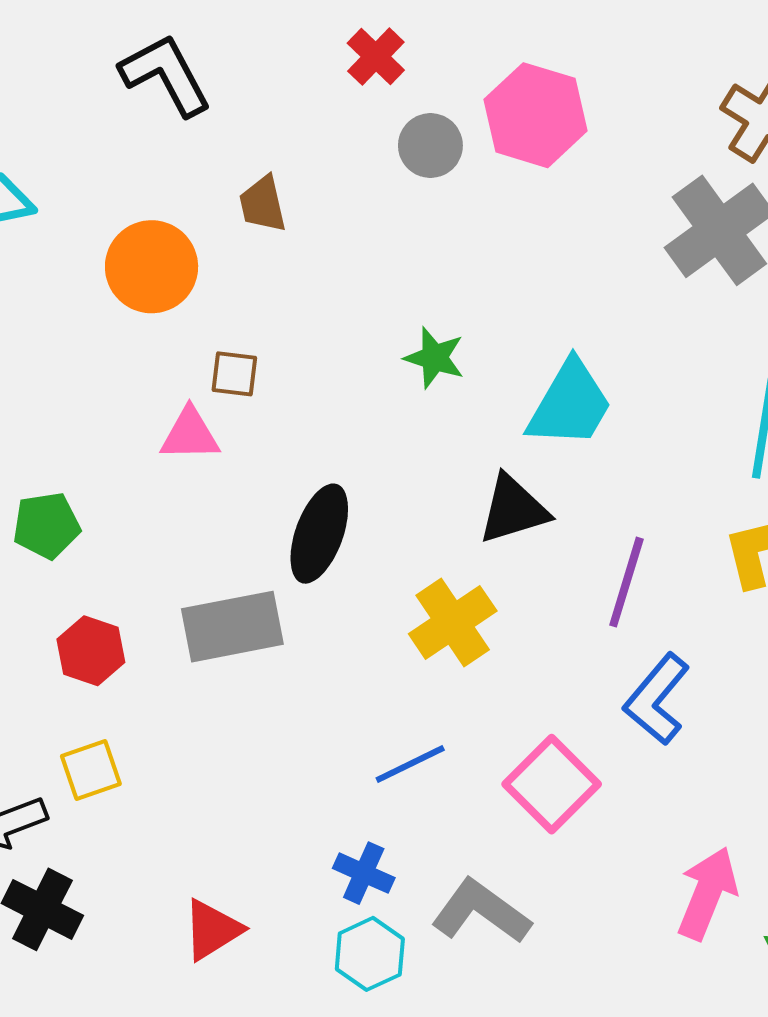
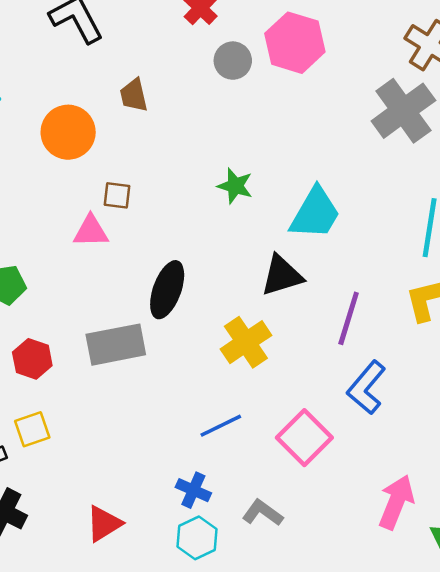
gray L-shape: (481, 911) -> (263, 513), size x0.7

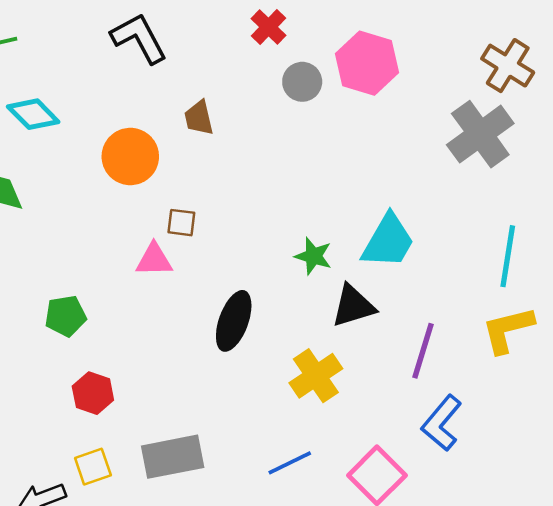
green star: (235, 186) -> (313, 256), moved
gray rectangle: (116, 345) -> (173, 457), moved

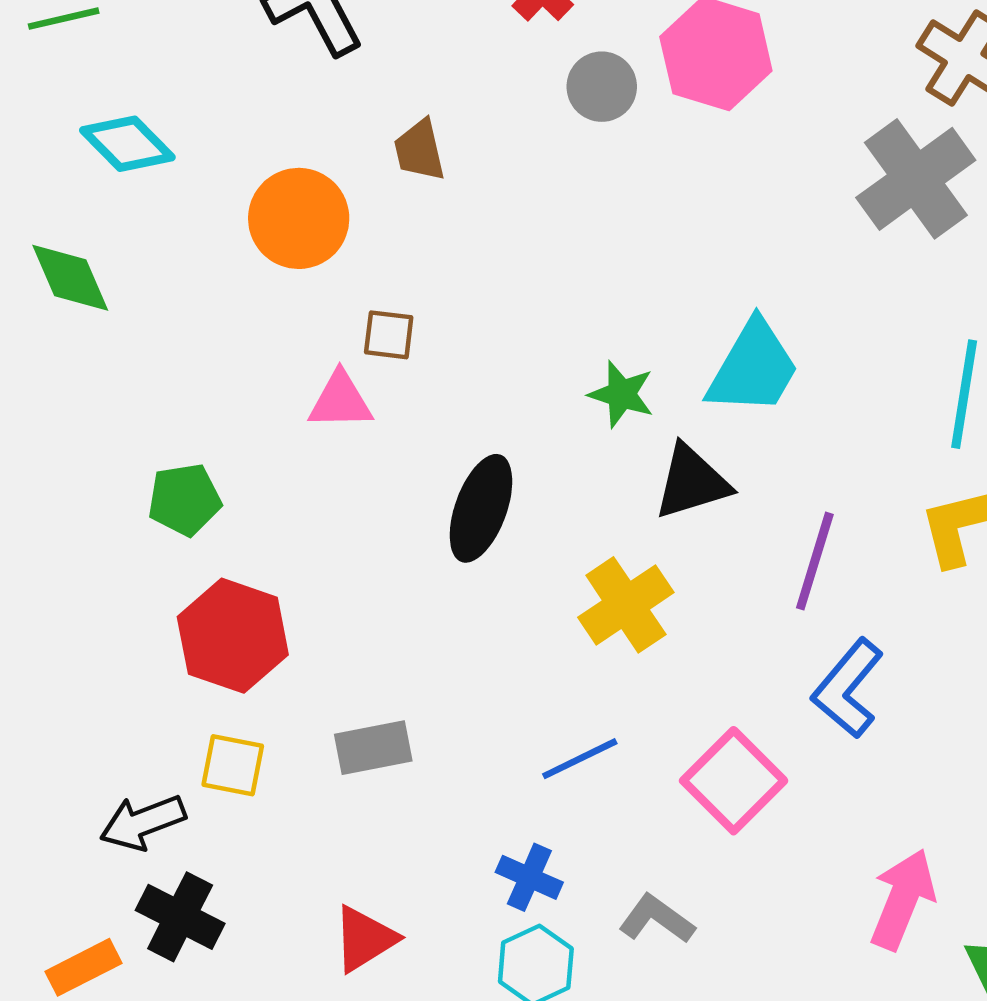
red hexagon: (93, 393) -> (233, 636), size x1.5
gray rectangle: (173, 457) -> (373, 748), size x0.7
yellow square: (93, 467) -> (233, 765), turned 30

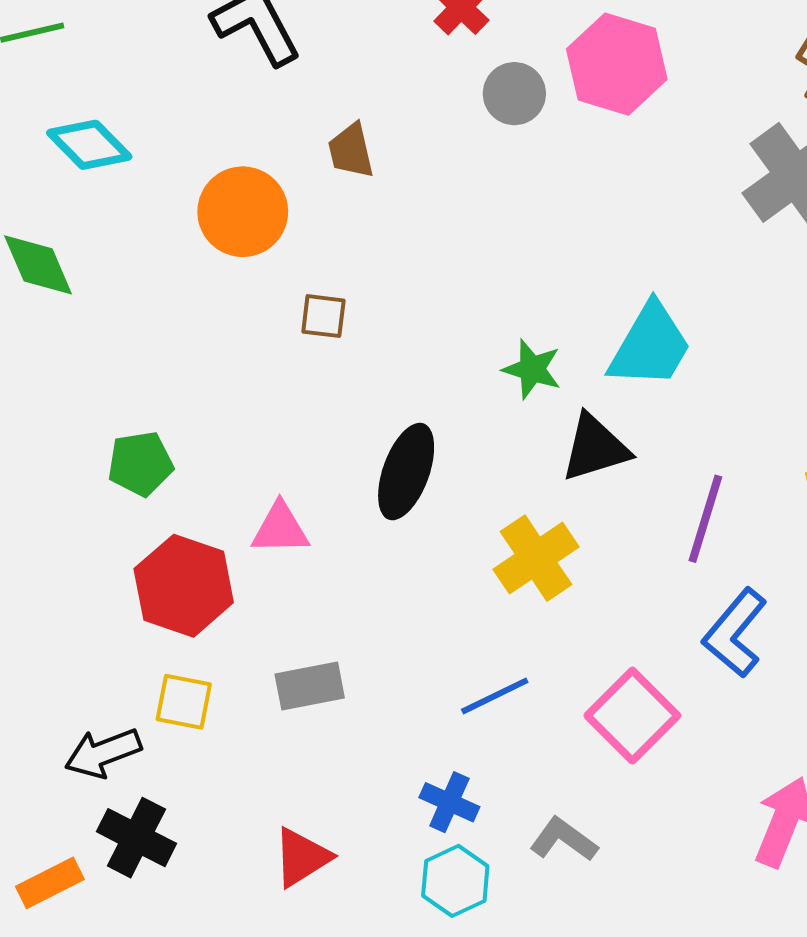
pink triangle: (340, 401) -> (280, 529), moved

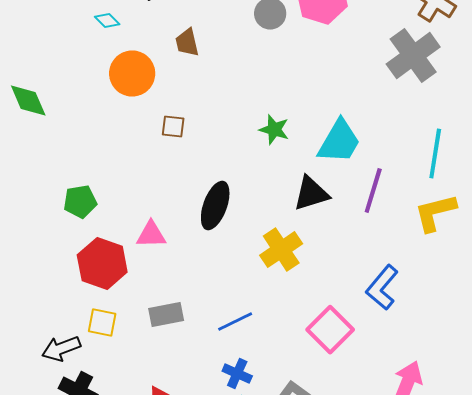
cyan diamond: (89, 145) -> (107, 20), moved, size x0.6
green star: (532, 369) -> (274, 130), moved
purple line: (705, 519) -> (373, 190), moved
blue line: (495, 696) -> (235, 322), moved

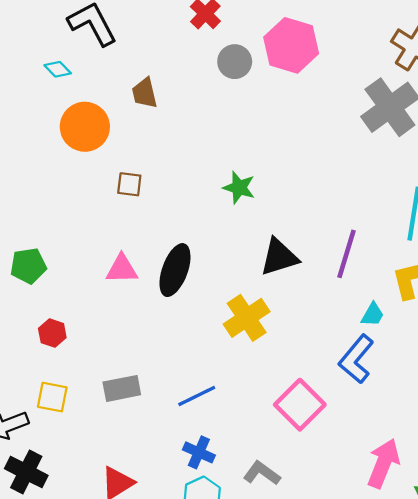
cyan trapezoid: (339, 142) -> (373, 315), moved, size x0.5
pink triangle: (151, 234) -> (122, 269), moved
red hexagon: (102, 264) -> (52, 333), size x0.5

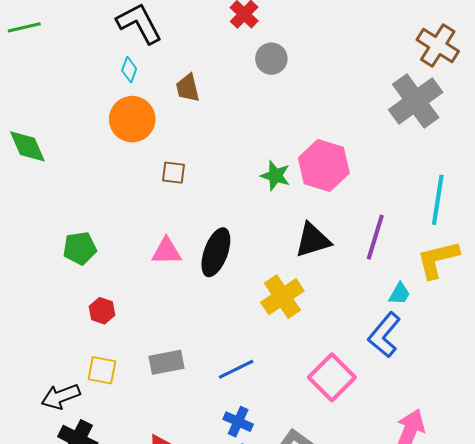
pink hexagon: (291, 45) -> (324, 166), moved
cyan diamond: (58, 69) -> (129, 70), moved, turned 65

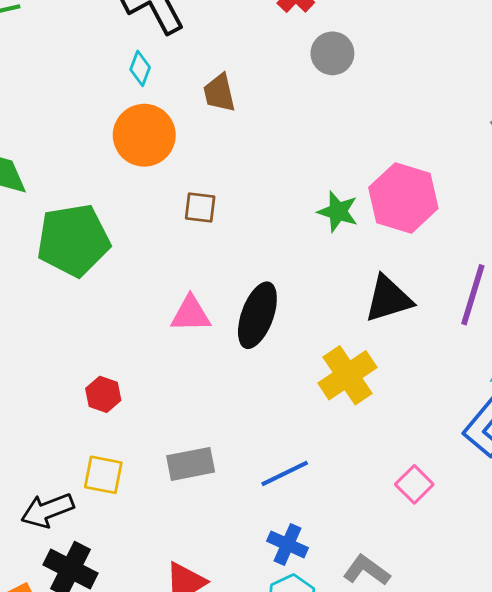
green pentagon: (80, 248) -> (73, 240), moved, size x1.6
pink square: (332, 377) -> (414, 484), size x0.6

